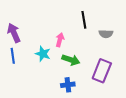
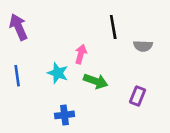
purple arrow: (14, 33) -> (19, 27), moved
purple rectangle: (102, 71) -> (138, 96), size x0.6
blue cross: (68, 85) -> (65, 115), moved

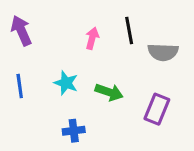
gray semicircle: (143, 46) -> (163, 52), size x1.4
pink arrow: (81, 54) -> (92, 38), moved
purple rectangle: (138, 96) -> (157, 109), size x1.4

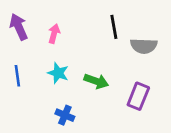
pink arrow: (92, 38) -> (54, 34), moved
blue cross: (74, 131) -> (65, 115), turned 30

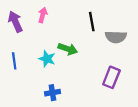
pink arrow: (54, 34) -> (43, 15), moved
green arrow: (96, 81) -> (68, 49), moved
blue cross: (65, 115) -> (52, 93), turned -32

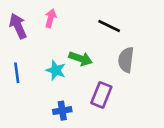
black line: (92, 22) -> (109, 26), turned -54
gray semicircle: (116, 37) -> (126, 60), moved, turned 95
purple rectangle: (111, 77) -> (101, 95), moved

